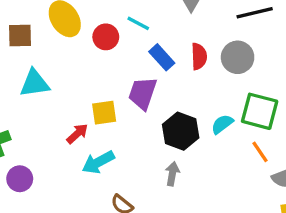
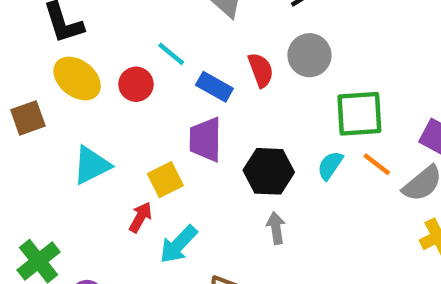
cyan line: (138, 23) -> (171, 54), turned 30
cyan triangle: (35, 83) -> (92, 165), moved
cyan semicircle: (222, 124) -> (330, 165), moved

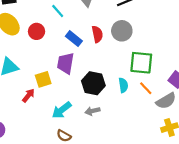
cyan line: (171, 54) -> (58, 11), moved
cyan semicircle: (330, 165) -> (123, 85), turned 128
gray arrow: (276, 228) -> (93, 111), turned -104
cyan arrow: (178, 244) -> (62, 110), moved

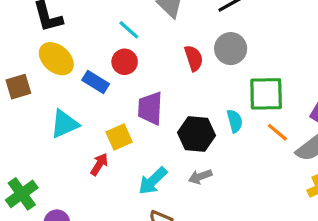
red circle: (37, 31) -> (125, 62), moved
blue rectangle: (74, 39) -> (96, 82), moved
cyan semicircle: (123, 85) -> (235, 121), moved

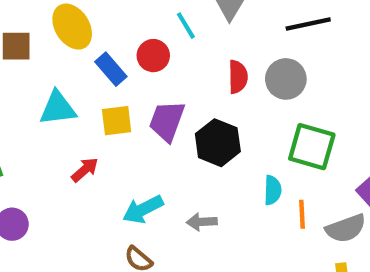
cyan line: (129, 30) -> (186, 26), moved
cyan semicircle: (235, 121) -> (273, 190), moved
orange line: (277, 132) -> (302, 214), moved, turned 30
black hexagon: (197, 134) -> (218, 143), moved
yellow square: (119, 137) -> (117, 121), moved

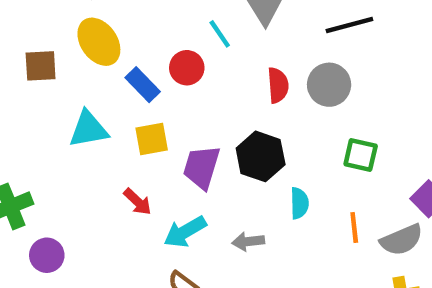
purple trapezoid: (167, 121) -> (202, 167), moved
green square: (312, 147) -> (361, 155), size x0.7
red arrow: (85, 170) -> (138, 202), moved, turned 88
cyan semicircle: (273, 190) -> (299, 203), moved

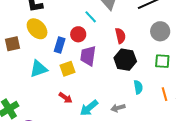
blue rectangle: (143, 85) -> (60, 45), turned 70
gray circle: (329, 85) -> (160, 31), moved
black hexagon: (261, 156) -> (125, 60), moved
purple trapezoid: (202, 167) -> (88, 56), moved

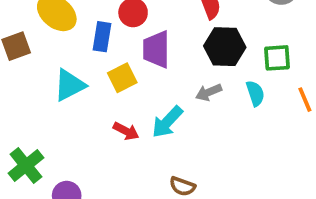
green square: (162, 61) -> (277, 58), moved
cyan arrow: (89, 108) -> (167, 122), moved
gray arrow: (118, 108) -> (209, 92), moved

